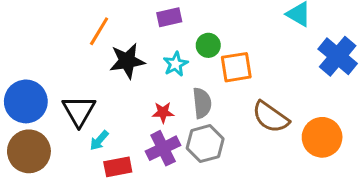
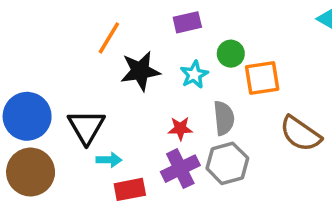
cyan arrow: (99, 140) -> (109, 160), turned -130

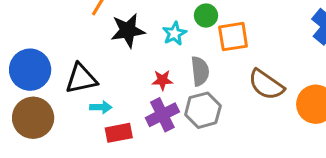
black triangle: (86, 127) -> (81, 79), turned 48

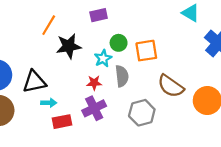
green circle: (206, 16) -> (119, 43), moved
cyan star: (174, 34) -> (103, 58), moved
gray hexagon: (203, 110) -> (142, 113), moved

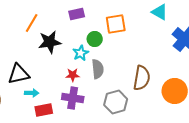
orange square: (146, 51) -> (116, 24), moved
brown semicircle: (171, 86) -> (142, 78), turned -115
purple cross: (94, 108) -> (73, 98), turned 35

